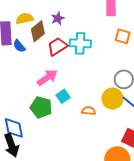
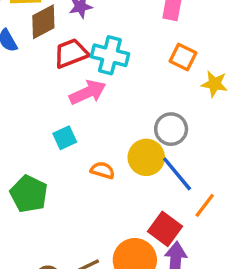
pink arrow: (47, 78) -> (88, 92), moved
green pentagon: (41, 107) -> (29, 194), moved

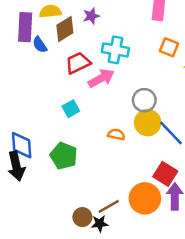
red trapezoid: (71, 53) -> (78, 63), moved
gray circle: (171, 129) -> (144, 100), moved
cyan square: (65, 138) -> (71, 109), moved

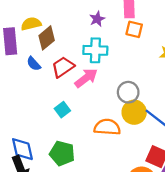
purple star: (91, 16) -> (97, 19), moved
blue semicircle: (40, 45) -> (34, 64), moved
orange square: (169, 47) -> (134, 29), moved
orange semicircle: (116, 134) -> (107, 127), size x1.6

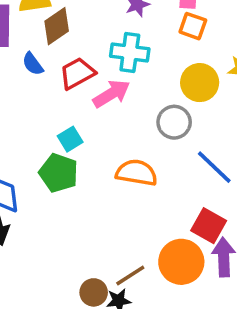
yellow circle: (134, 112) -> (200, 83), moved
green pentagon: (62, 153) -> (59, 173), moved

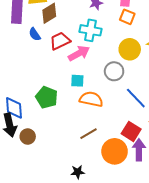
cyan square: (70, 139) -> (77, 81), moved, turned 32
brown line: (130, 276) -> (89, 134), moved
brown circle: (94, 292) -> (28, 137), moved

